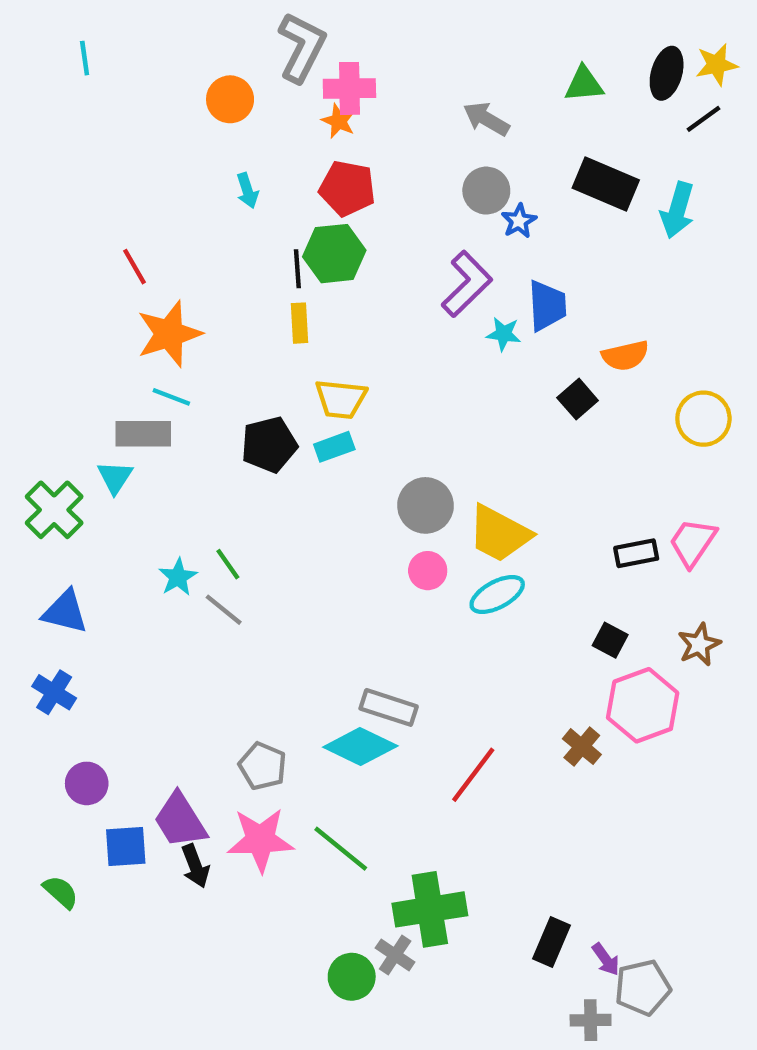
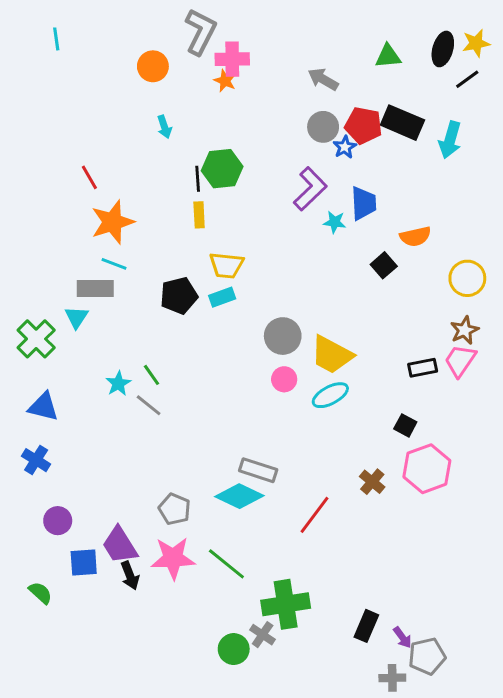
red pentagon: (347, 188) -> (363, 125), moved
brown star: (699, 644) -> (464, 330), moved
brown cross: (582, 747) -> (372, 482), moved

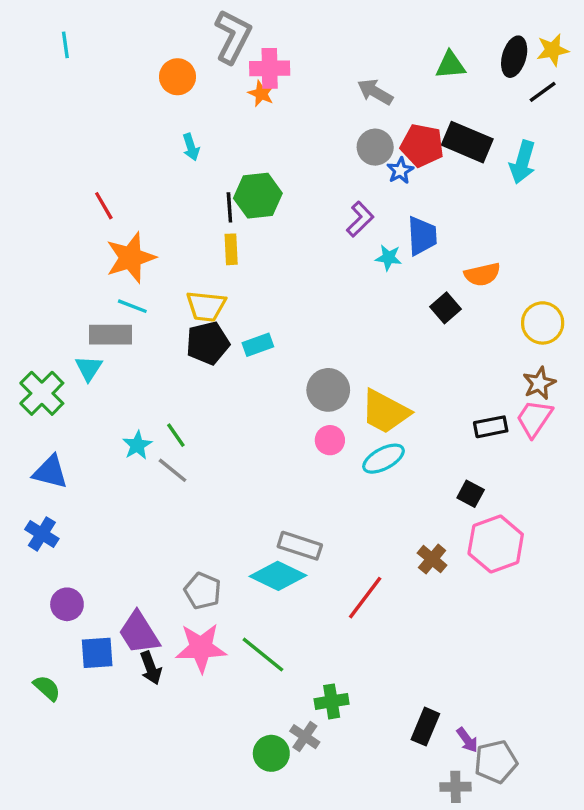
purple L-shape: (310, 189) -> (360, 219), size x0.7
yellow trapezoid: (226, 265) -> (206, 306), moved
green cross: (286, 604) -> (332, 701), size x0.6

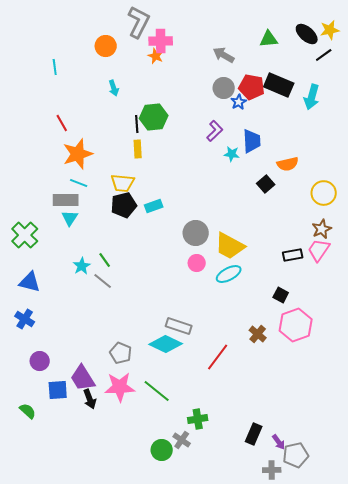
cyan line: (65, 45) -> (55, 67), moved
black ellipse: (514, 57) -> (307, 34), turned -65
cyan triangle: (89, 368) -> (70, 218), moved

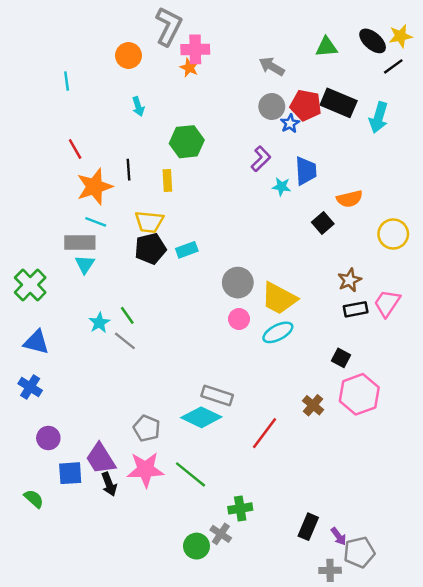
black line: (137, 124) -> (128, 170), moved
brown star: (322, 229) -> (349, 280), moved

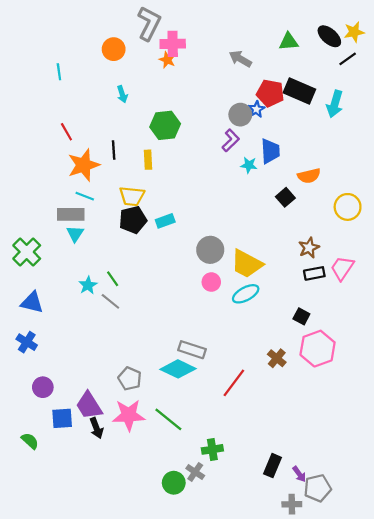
gray circle: (272, 106) -> (240, 115), moved

